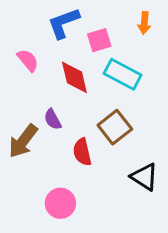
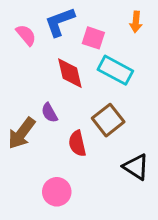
pink square: (99, 40) -> (93, 38), turned 35
pink semicircle: (28, 60) -> (26, 35), moved

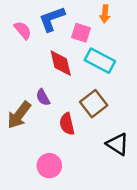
orange arrow: (136, 22) -> (105, 14), moved

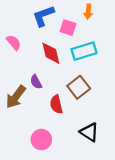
pink semicircle: (23, 30) -> (14, 43), moved
cyan rectangle: (100, 61) -> (84, 51), turned -45
black triangle: (118, 144) -> (89, 132), moved

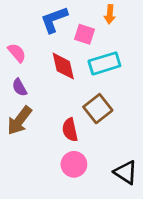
purple semicircle: (36, 82) -> (19, 87), moved
black triangle: (89, 132) -> (126, 172), moved
pink circle: (41, 140) -> (74, 164), moved

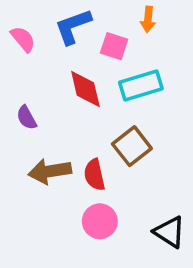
pink semicircle: (17, 53) -> (23, 39), moved
brown arrow: (19, 121) -> (50, 171), moved, turned 44

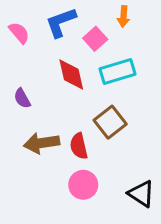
pink square: (114, 46) -> (95, 39), turned 30

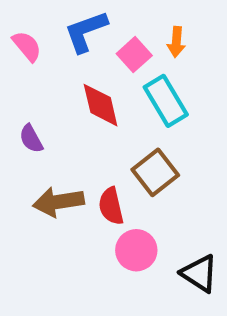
orange arrow: (123, 16) -> (176, 42), moved
cyan rectangle: (118, 72) -> (166, 101), turned 76
pink circle: (83, 185) -> (136, 250), moved

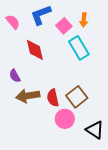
red diamond: (101, 105) -> (35, 50), moved
purple semicircle: (31, 139) -> (15, 76), moved
brown square: (155, 172) -> (77, 97), moved

